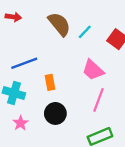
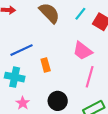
cyan line: (85, 32) -> (80, 14), moved
black circle: (55, 113) -> (58, 101), moved

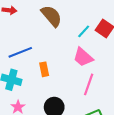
cyan line: (80, 14) -> (84, 31), moved

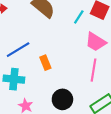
pink trapezoid: (83, 57) -> (96, 42), moved

